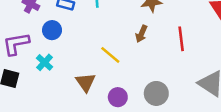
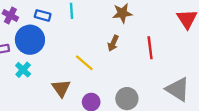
blue circle: (52, 30) -> (30, 40), size x1.6

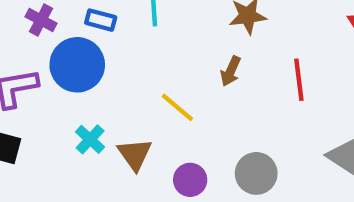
cyan cross: (23, 70) -> (90, 139), moved

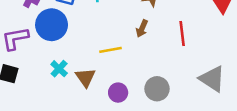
yellow line: (177, 107) -> (111, 50), turned -50

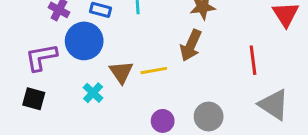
brown arrow: (142, 28) -> (191, 45), size x1.5
red line: (182, 34) -> (253, 60), moved
brown triangle: (85, 77) -> (121, 72), moved

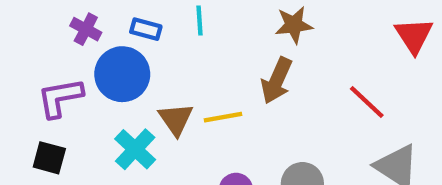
red line: (253, 60) -> (367, 102), turned -40
cyan cross: (93, 93) -> (135, 149), size x1.4

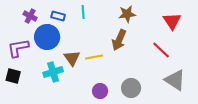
red triangle: (414, 36) -> (172, 21), moved
cyan cross: (135, 149) -> (53, 72), turned 30

